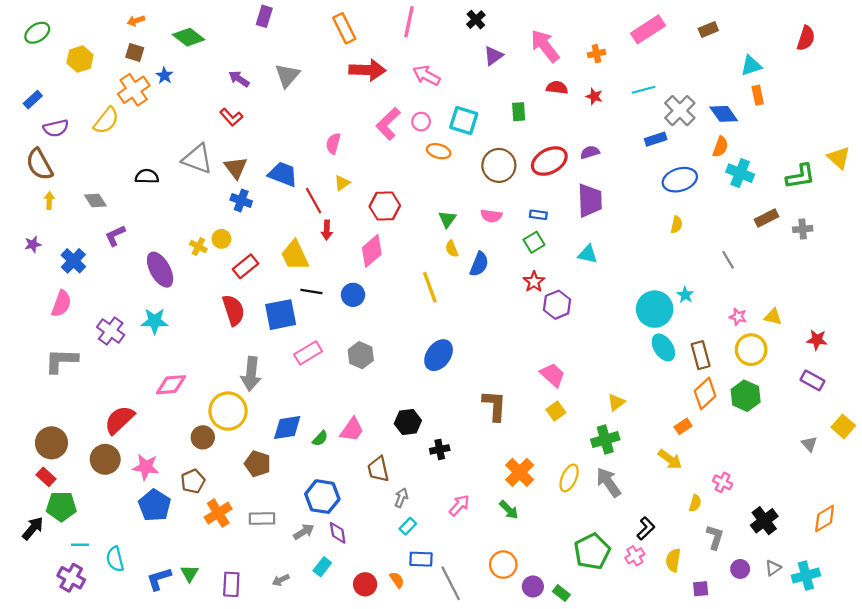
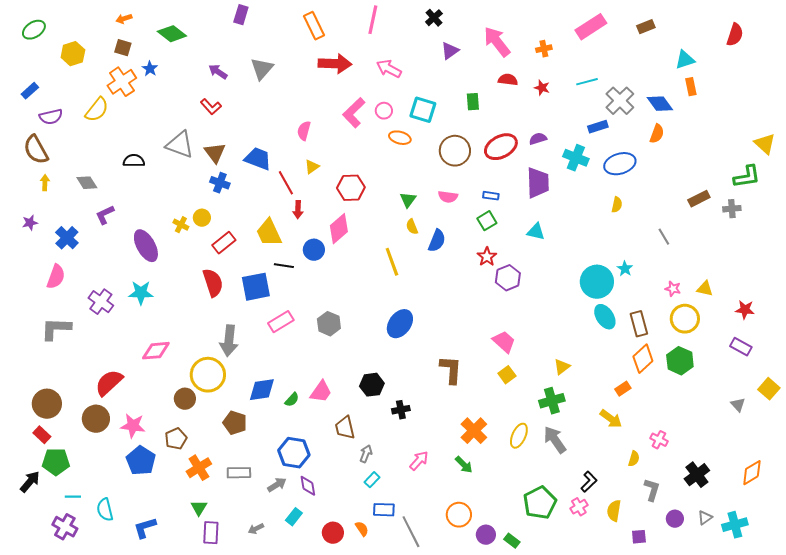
cyan cross: (740, 173) -> (576, 158), moved
green L-shape: (800, 176) -> (747, 177), moved
blue circle: (353, 295) -> (314, 250), moved
green triangle: (190, 573) -> (199, 508), moved

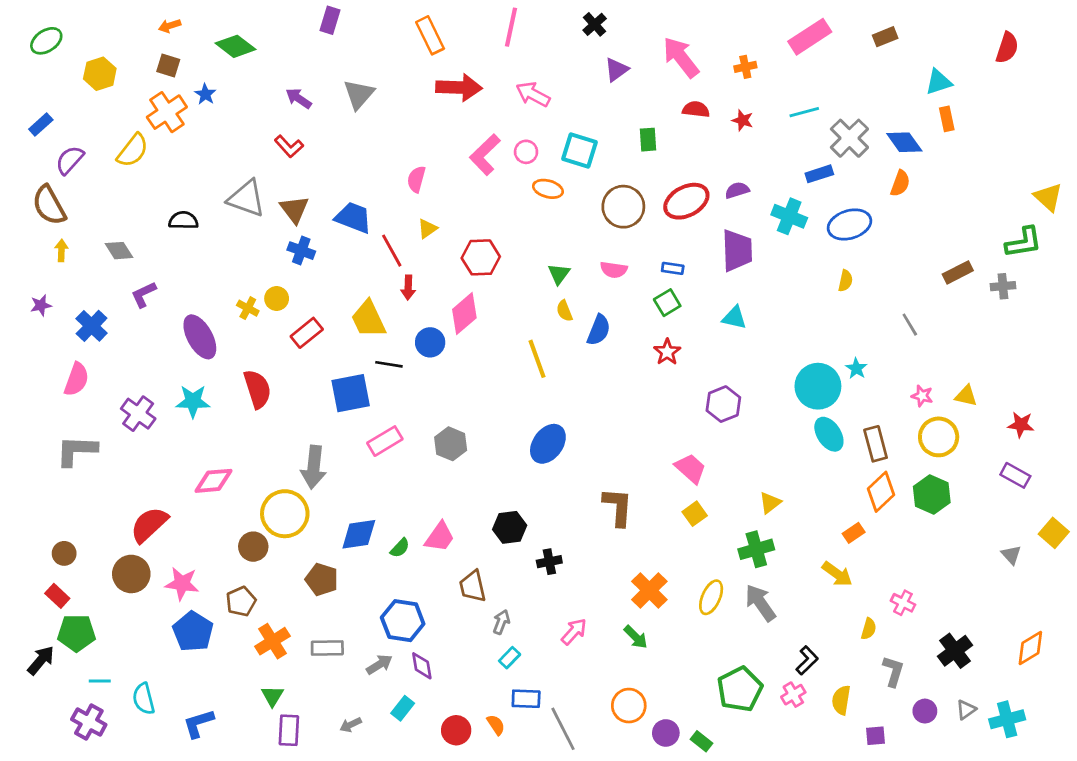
purple semicircle: (51, 117) -> (70, 160), turned 145
purple hexagon: (508, 278) -> (723, 404), moved
red semicircle: (213, 283) -> (257, 389), moved
brown circle: (47, 404) -> (64, 553), size x0.6

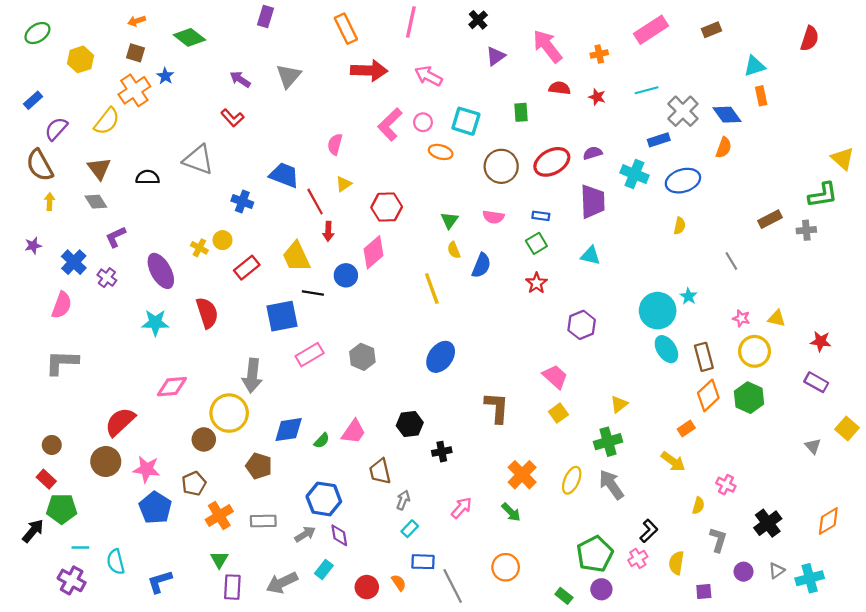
brown triangle: (294, 209) -> (99, 168), moved
purple cross: (138, 414) -> (107, 278), moved, size x0.7
gray arrow: (351, 725) -> (282, 583), size x1.8
purple circle: (666, 733) -> (601, 589), moved

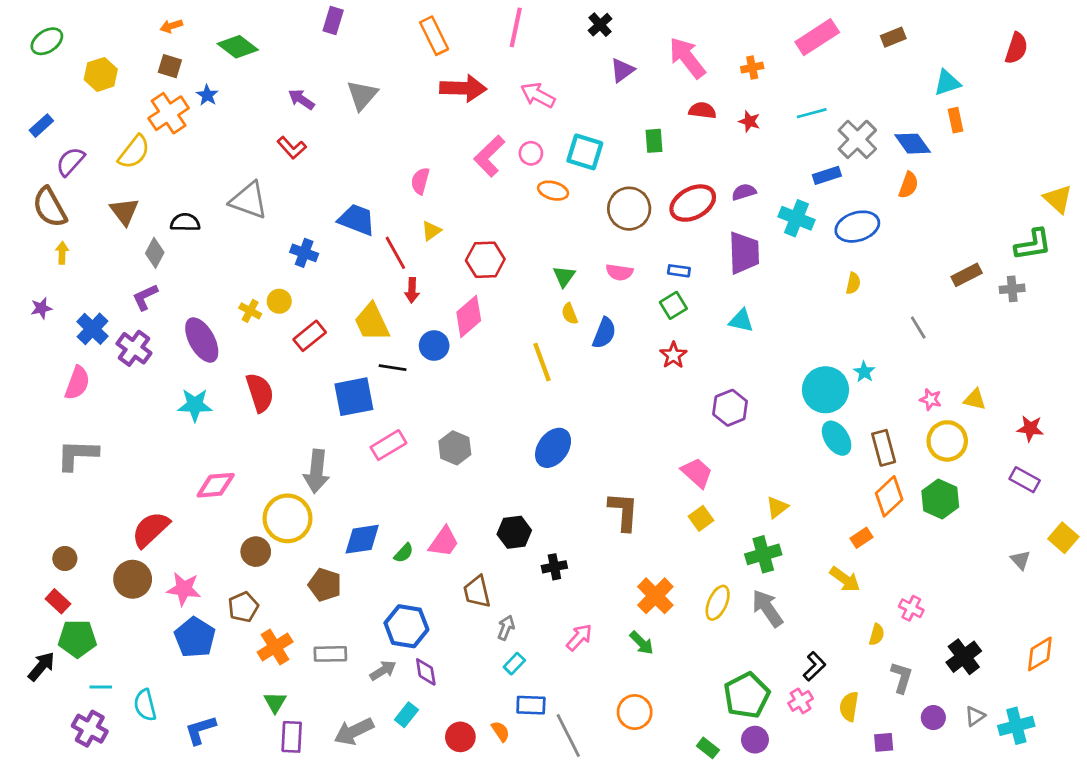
gray diamond: (96, 202) -> (155, 253), moved, turned 60
purple cross: (107, 278) -> (134, 348), size x1.4

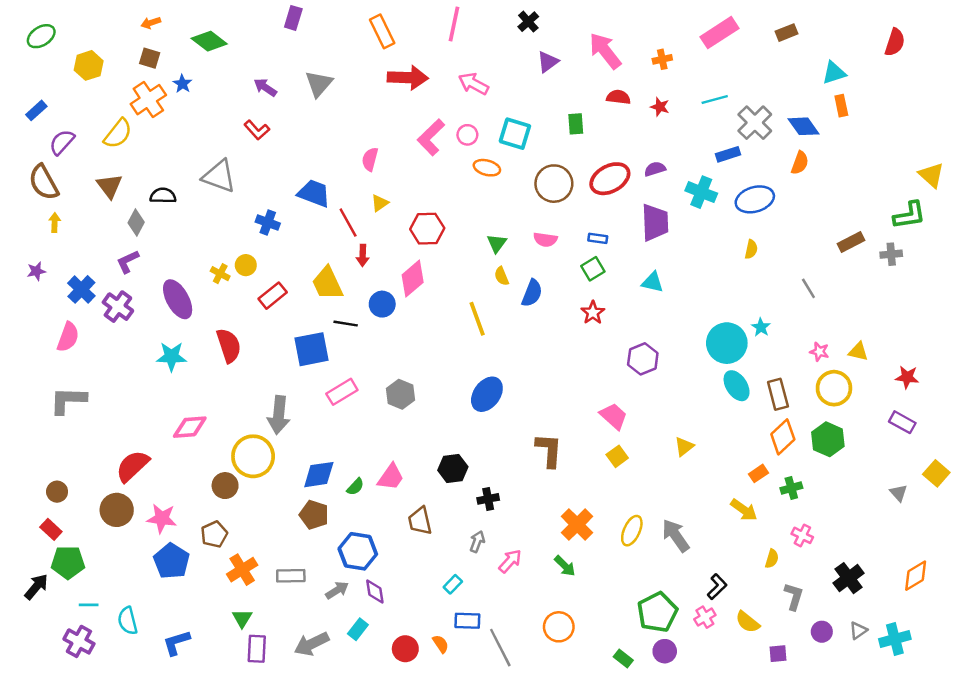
green cross: (763, 554) -> (791, 488), moved, size x0.7
brown pentagon: (325, 585) -> (314, 515), moved
gray arrow: (506, 628) -> (477, 542), moved
yellow semicircle: (849, 706) -> (748, 622), turned -60

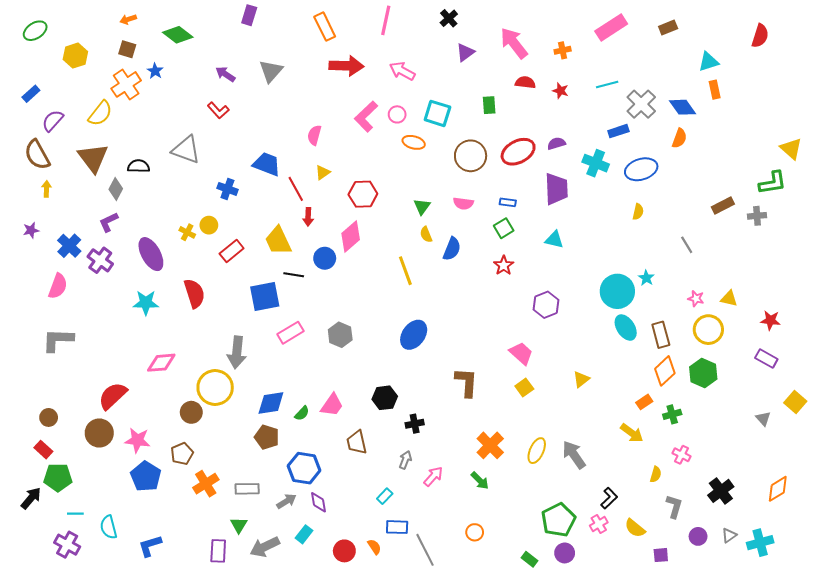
brown triangle: (109, 186) -> (93, 158), size x1.4
green triangle: (242, 618) -> (239, 525), moved
orange circle: (559, 627) -> (475, 532), size x0.7

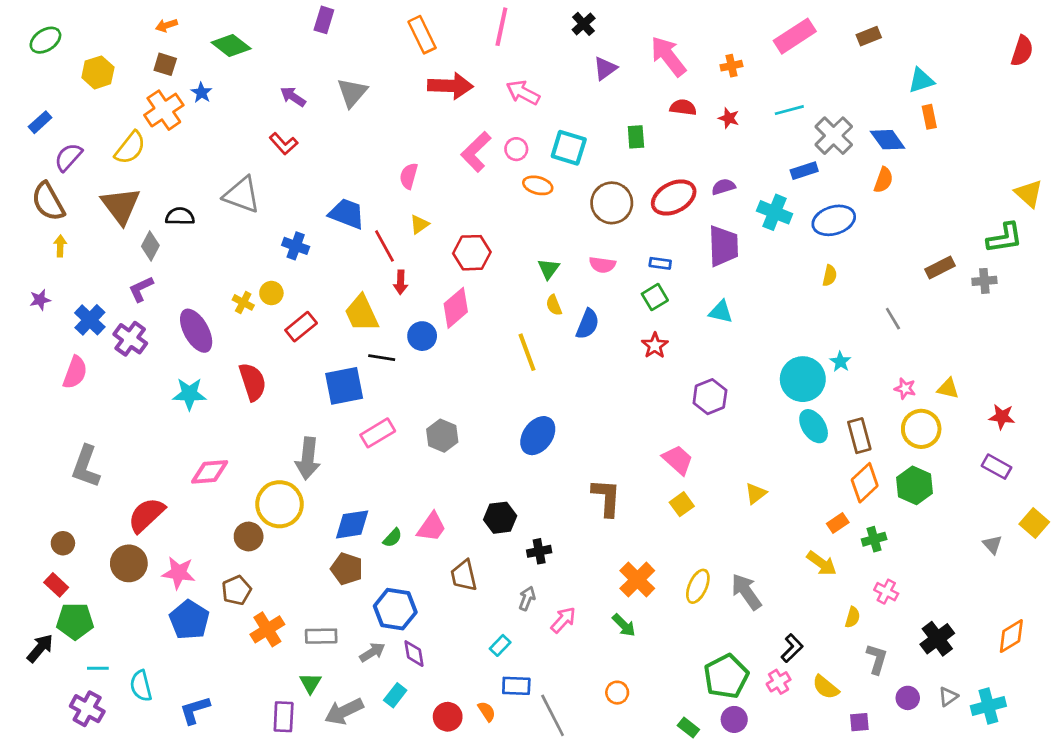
red semicircle: (760, 36) -> (1022, 51), moved
gray L-shape: (58, 340) -> (86, 467), moved, turned -72

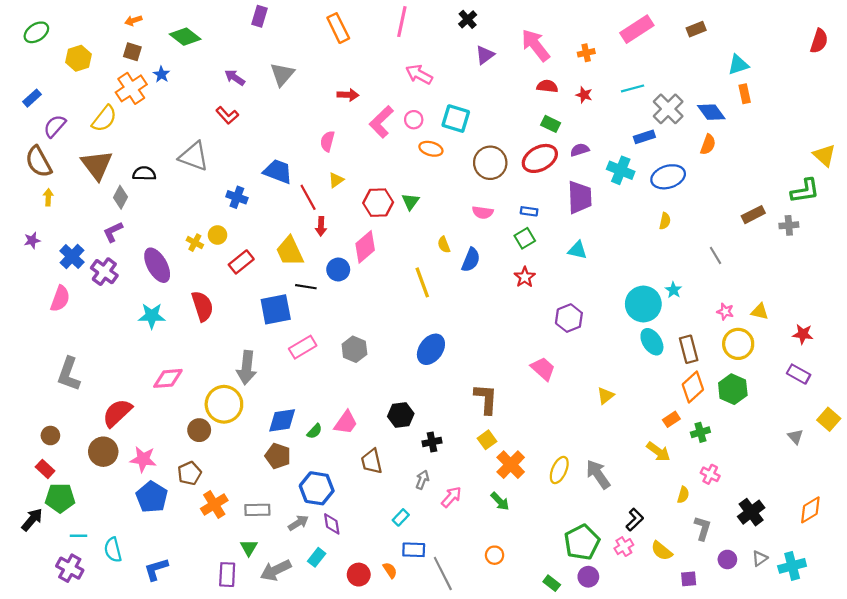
red arrow: (450, 86) -> (348, 95), moved, size x0.6
green rectangle: (636, 137) -> (551, 124), moved, turned -60
green triangle: (549, 269) -> (410, 202), moved
yellow square: (682, 504) -> (487, 440), moved

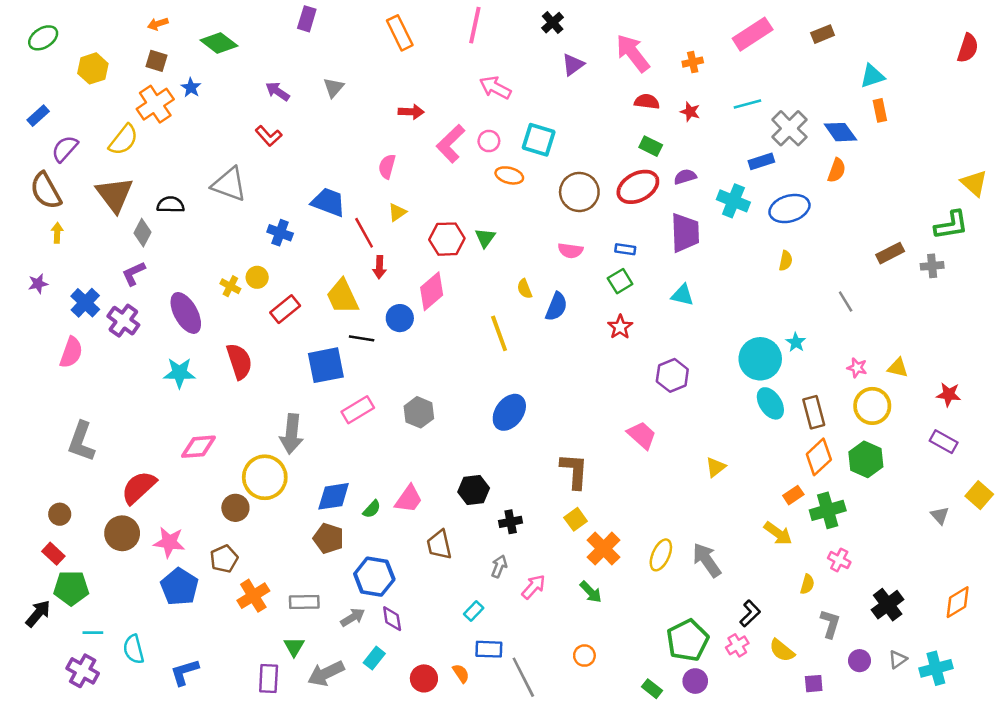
gray triangle: (282, 74) -> (334, 88), size x0.7
green cross: (700, 432) -> (828, 510), size x1.5

